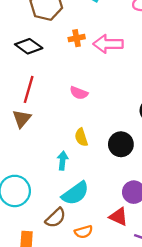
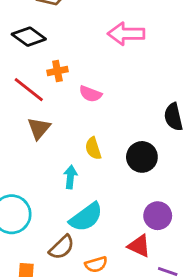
orange cross: (77, 38) -> (57, 71), moved
red line: (29, 89) -> (29, 90), turned -68
brown triangle: (22, 119) -> (39, 128), moved

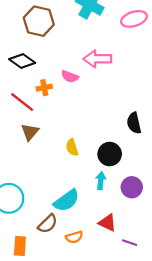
pink semicircle: (90, 94) -> (70, 77), moved
cyan arrow: (70, 177) -> (101, 181), moved
purple circle: (158, 216) -> (132, 187), moved

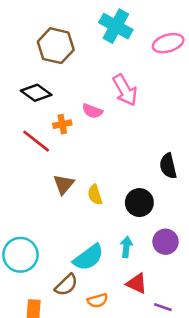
pink arrow: (97, 59) -> (125, 90), turned -120
brown triangle: (30, 132) -> (64, 184), moved
cyan arrow: (101, 181) -> (126, 247), moved

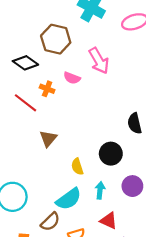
brown hexagon: (56, 46) -> (56, 39), moved
orange cross: (62, 124) -> (47, 89), turned 32
yellow semicircle: (95, 195) -> (77, 167), moved

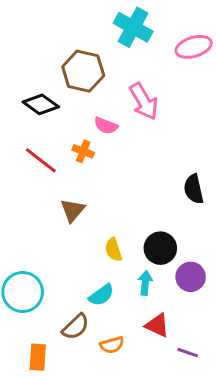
orange cross: (47, 89) -> (83, 151), moved
black circle: (111, 154) -> (160, 248), moved
cyan semicircle: (69, 199) -> (101, 295), size x0.7

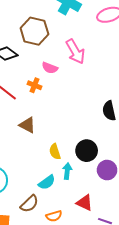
brown triangle: (73, 210) -> (27, 125), turned -42
cyan arrow: (145, 283) -> (67, 171), moved

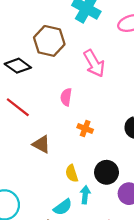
pink semicircle: (50, 68) -> (66, 97), moved, turned 77
orange cross: (34, 85) -> (85, 129), moved

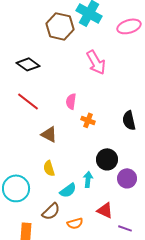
brown hexagon: (49, 41) -> (60, 26), moved
pink semicircle: (66, 97) -> (71, 101), moved
yellow semicircle: (72, 173) -> (49, 168), moved

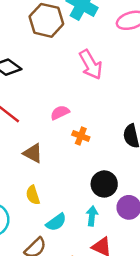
pink semicircle: (71, 101) -> (60, 113), turned 56
cyan arrow: (88, 179) -> (92, 216), moved

